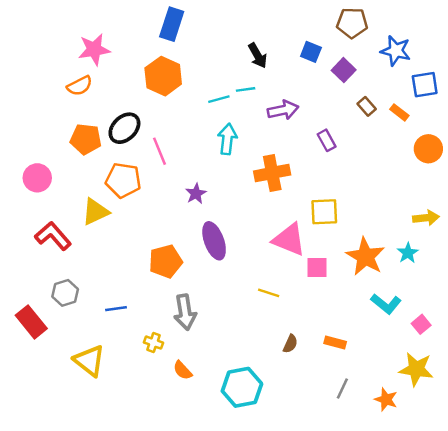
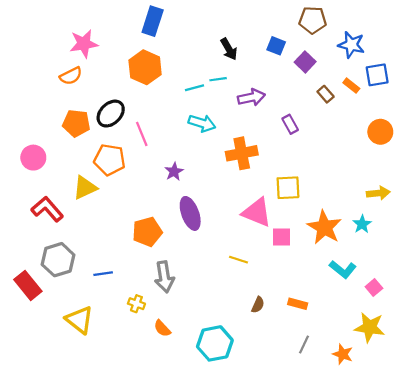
orange rectangle: (399, 112) -> (351, 86), moved
cyan arrow: (227, 139) -> (202, 123), turned 100
gray hexagon: (65, 293) -> (58, 260), size x1.4

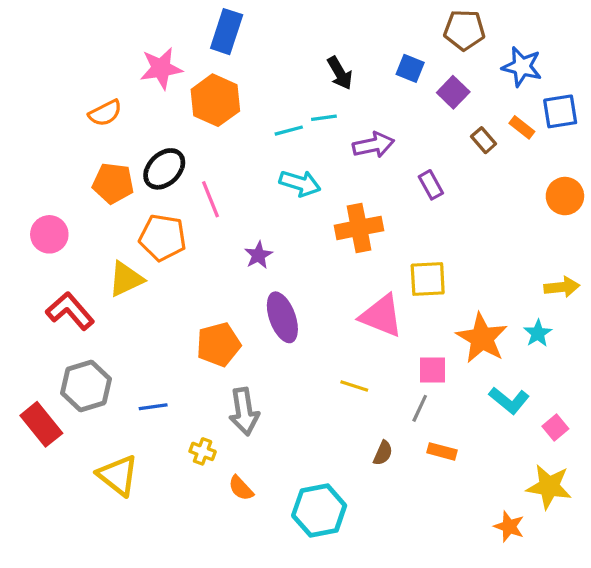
pink star: (84, 44) -> (161, 68), moved
pink square: (281, 237) -> (432, 370), moved
gray line: (304, 345) -> (420, 408), moved

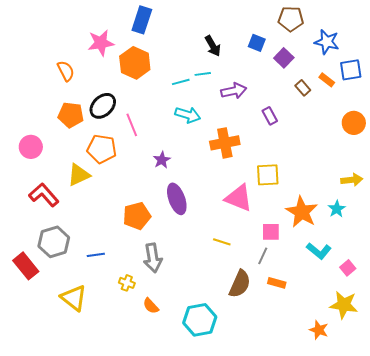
orange semicircle: (105, 113) -> (66, 71), turned -90
brown semicircle: (383, 453) -> (240, 284), size x1.8

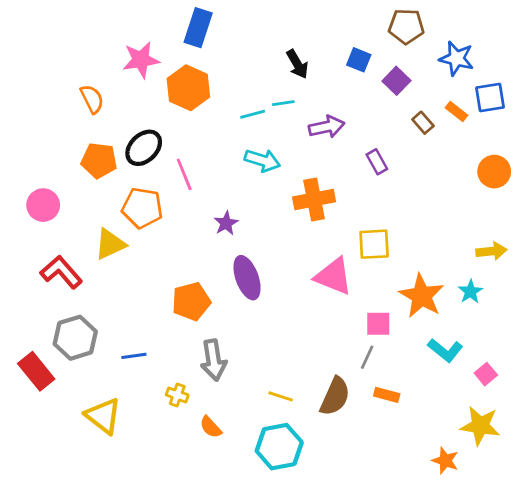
yellow line: (222, 242) -> (281, 396), moved

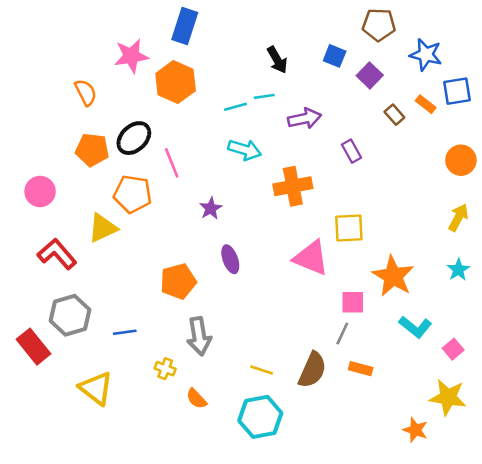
yellow arrow: (491, 251) -> (458, 218), moved, turned -56
purple ellipse: (247, 278) -> (230, 259), size x0.7
cyan star: (470, 292) -> (458, 270), moved

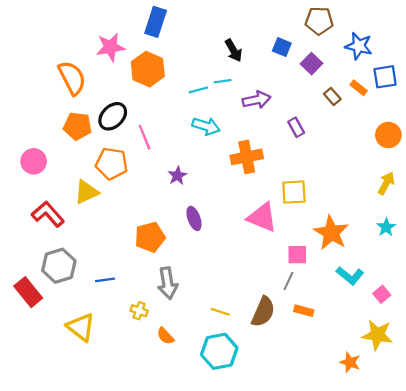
orange semicircle: (86, 92) -> (72, 78), size x1.5

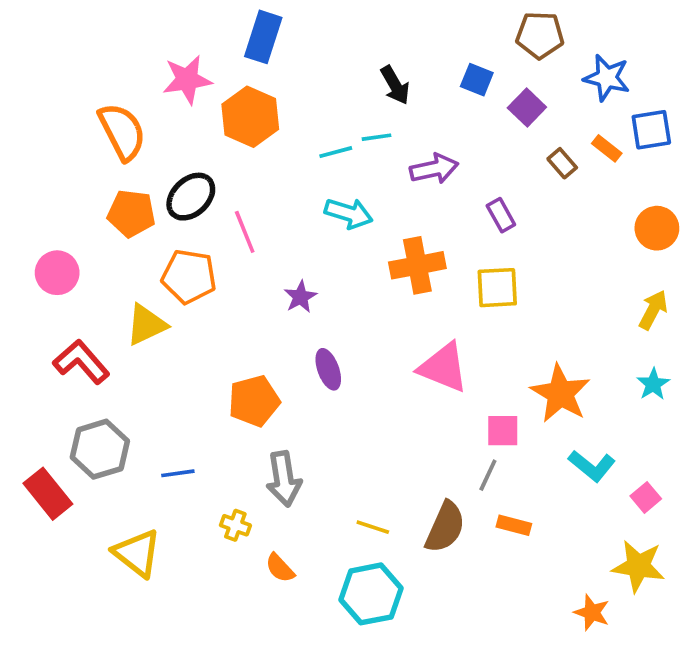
yellow square: (294, 192) -> (497, 288), moved

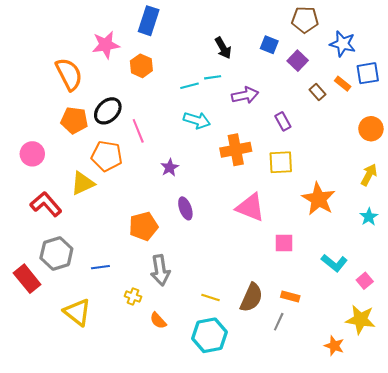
orange hexagon: (250, 117) -> (141, 66), size x0.7
orange star: (560, 393) -> (319, 199), moved
gray line: (488, 475) -> (279, 322), moved

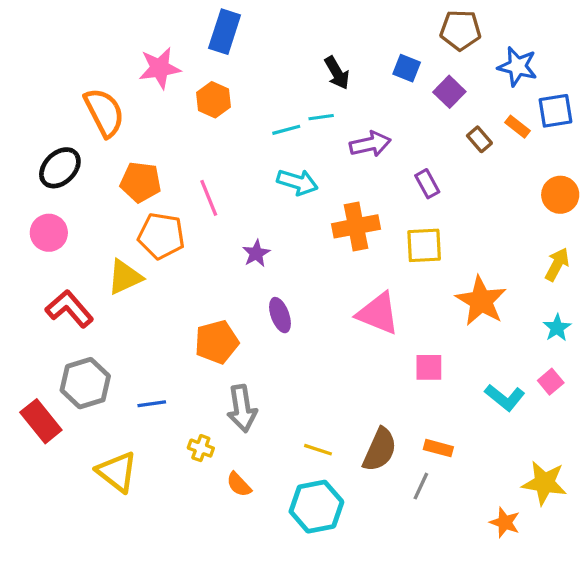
black ellipse: (108, 111) -> (60, 168), moved
orange pentagon: (74, 120) -> (141, 182), moved
pink square: (365, 281) -> (551, 382), moved

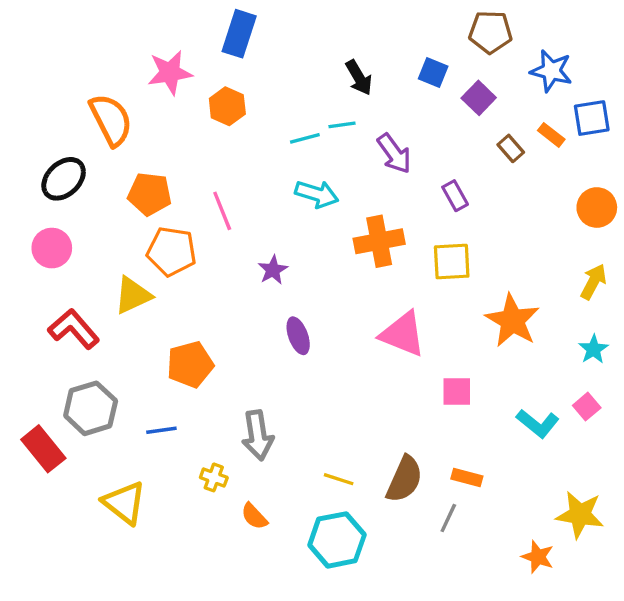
purple arrow: (370, 144) -> (394, 154), turned 66
orange pentagon: (217, 342) -> (190, 364), moved

